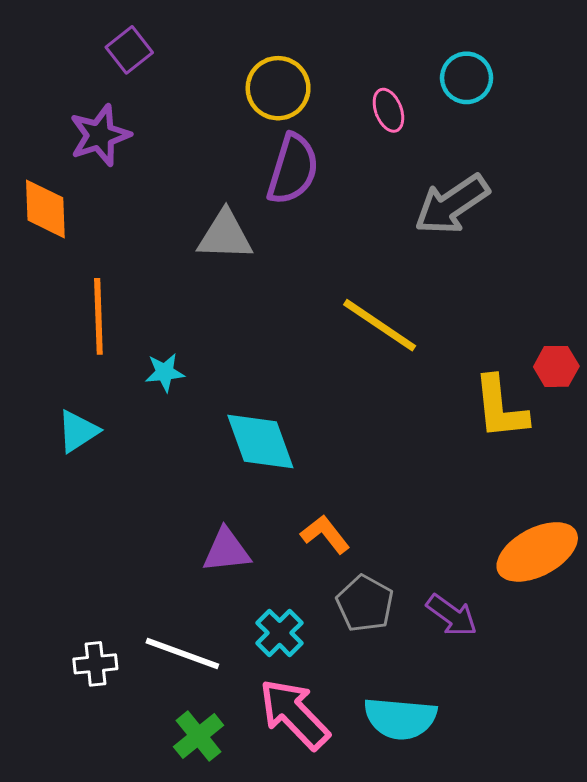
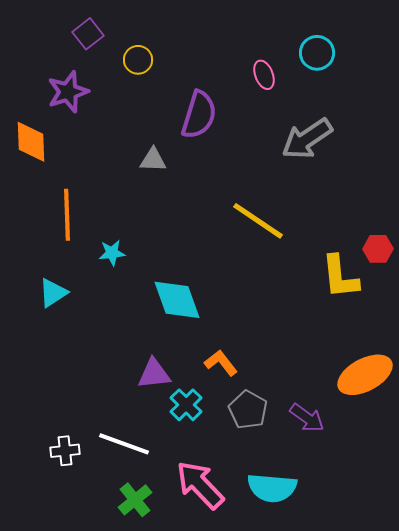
yellow circle: (278, 88) -> (138, 60), moved, size x0.7
gray triangle: (225, 235) -> (153, 160), size x0.7
cyan cross: (280, 633) -> (186, 405), moved

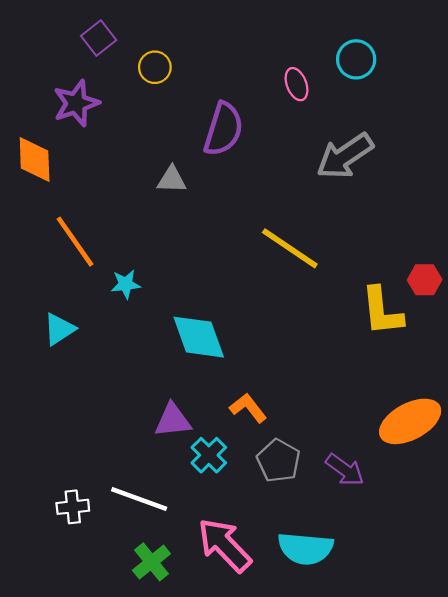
orange line: (67, 215) -> (75, 242), turned -33

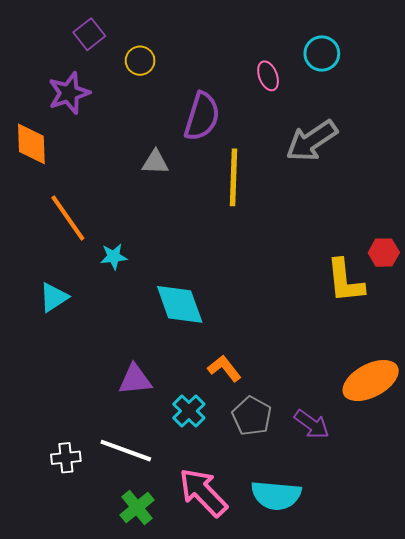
yellow line: (290, 248) -> (233, 177), moved, turned 58
purple triangle: (173, 420) -> (135, 380), moved

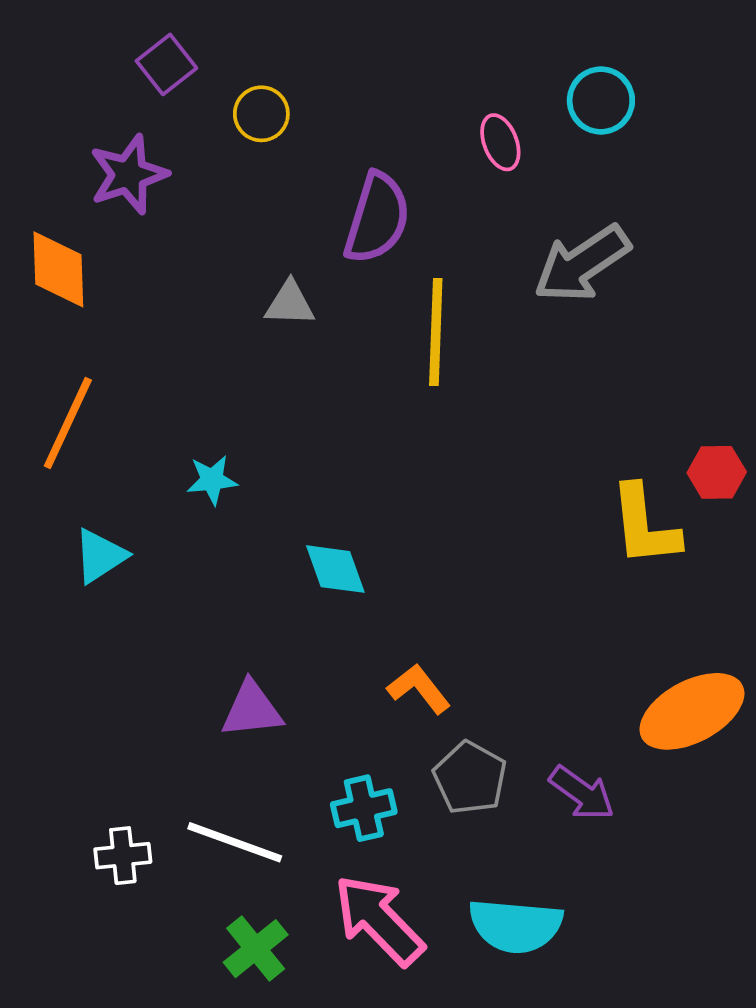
orange line: (68, 218) -> (68, 423), moved, turned 60
cyan diamond: (180, 304) -> (335, 569), size x0.7
cyan cross: (189, 411) -> (364, 808), moved, turned 32

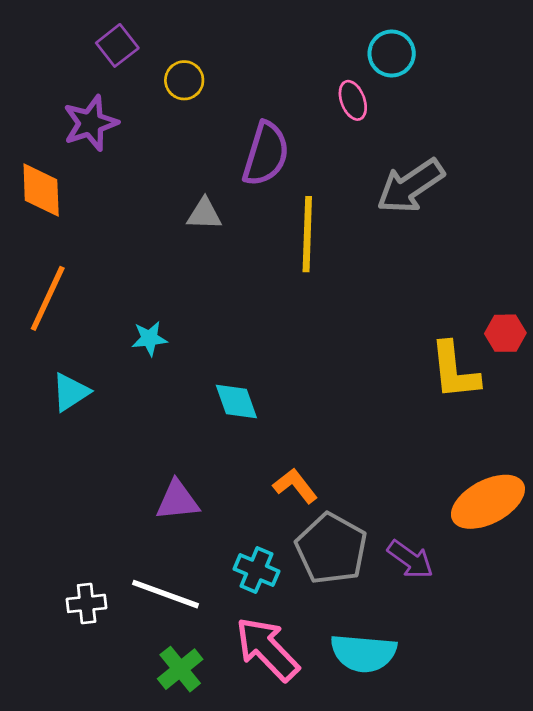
cyan circle: (601, 101) -> (392, 54), moved
gray pentagon: (470, 778) -> (331, 549), size x1.4
cyan cross: (364, 808) -> (256, 570), turned 36

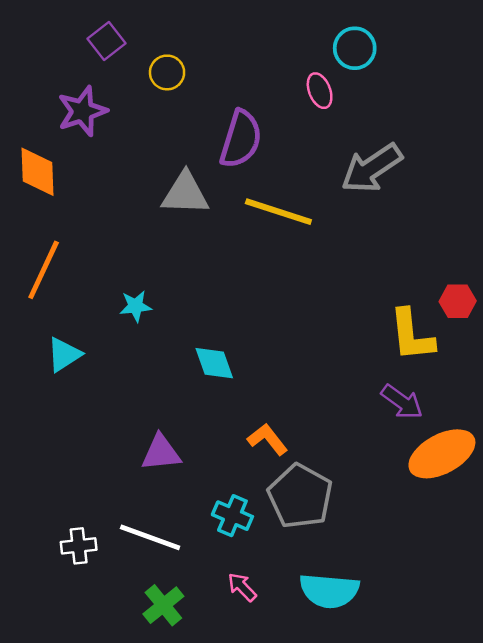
gray triangle: (204, 214) -> (185, 194), size x1.5
yellow line: (307, 234) -> (278, 212), turned -74
purple arrow: (410, 559) -> (402, 402), moved
pink arrow: (267, 649) -> (242, 587), size x0.5

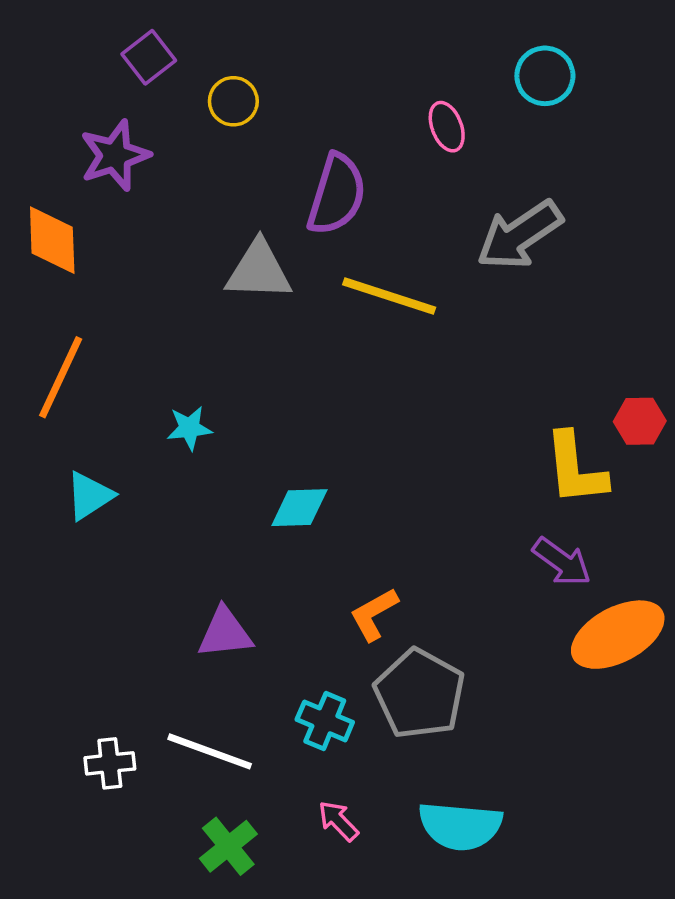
cyan circle: (355, 48) -> (545, 76), moved
cyan diamond: (214, 363) -> (299, 508), turned -72
orange L-shape: (268, 439) -> (374, 614), turned -81

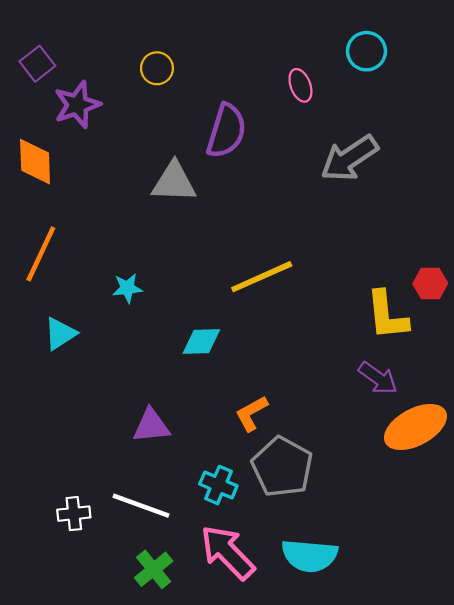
purple square: (149, 57) -> (37, 64), moved
yellow line: (389, 296) -> (262, 277), moved, turned -42
pink arrow: (338, 821) -> (228, 552), size x2.0

